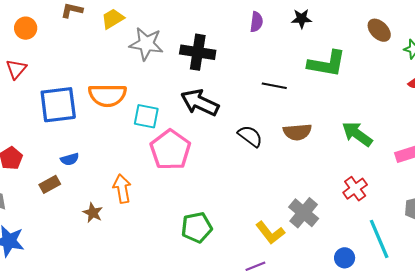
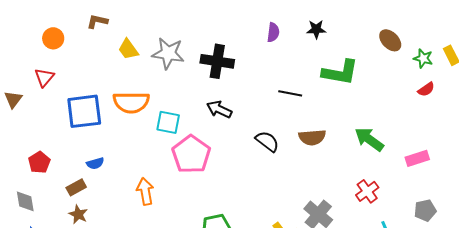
yellow trapezoid: (113, 19) -> (128, 49), moved, turned -95
black arrow: (200, 103) -> (219, 109), size x0.7
brown star: (93, 213) -> (78, 214), moved

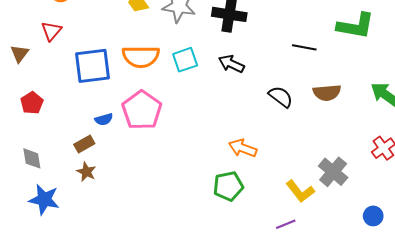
cyan square: (168, 122) -> (185, 60), moved, turned -30
pink pentagon: (191, 154) -> (142, 110), moved
red pentagon: (39, 162) -> (32, 103), moved
orange arrow: (145, 191) -> (243, 148), moved, turned -60

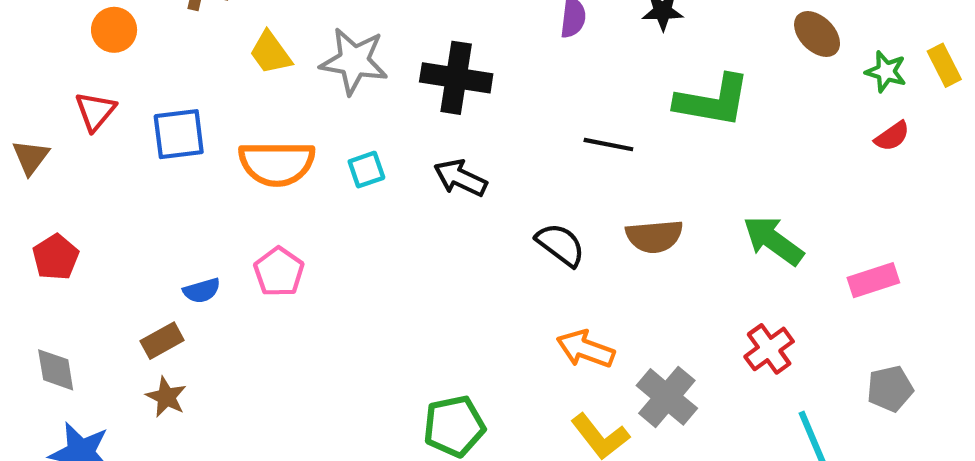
cyan square: (185, 60) -> (366, 170), size x0.7
blue square: (93, 66) -> (179, 134), moved, size x0.7
pink pentagon: (142, 110) -> (279, 272), size x0.6
orange arrow: (243, 148) -> (586, 349), moved

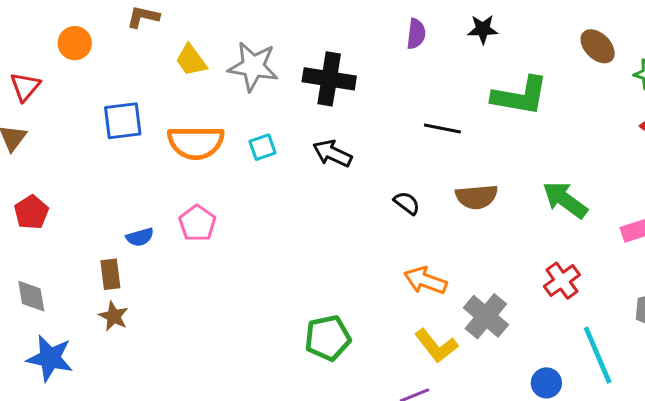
red triangle: (95, 111) -> (25, 87), moved
black semicircle: (560, 245) -> (407, 203), size x0.7
brown rectangle: (162, 341) -> (110, 274), turned -68

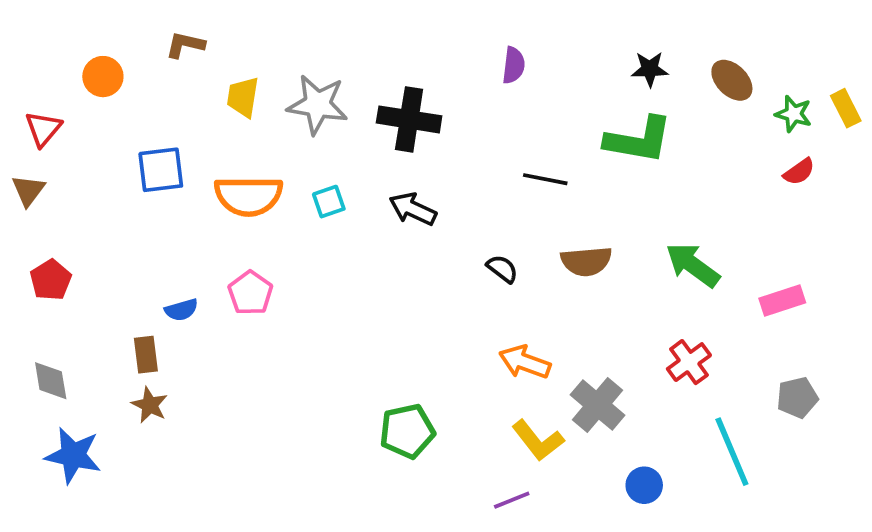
black star: (483, 29) -> (650, 69), moved
yellow trapezoid: (191, 60) -> (243, 97), turned 45
blue circle: (546, 383) -> (644, 485), moved

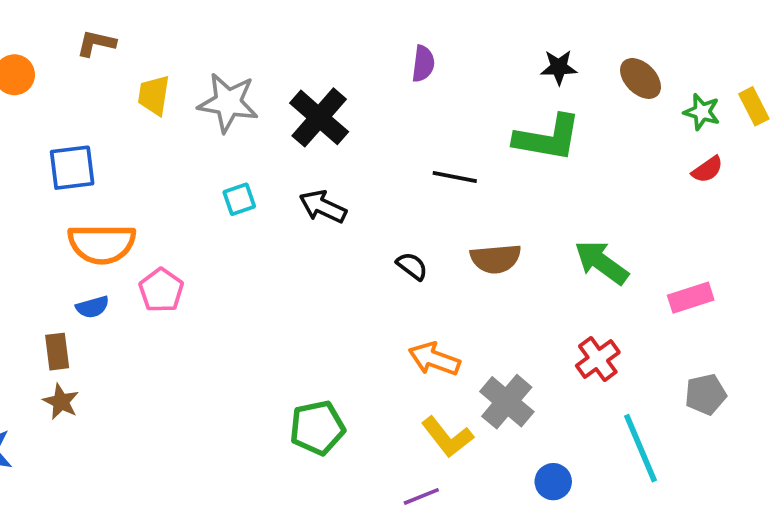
black cross: (409, 119) -> (319, 117), turned 32
orange semicircle: (249, 196) -> (102, 244), moved

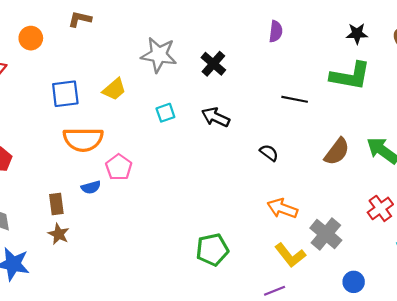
yellow trapezoid: (154, 95) -> (114, 89), moved, turned -140
black cross: (319, 117) -> (213, 64), size x0.7
brown semicircle: (496, 259) -> (337, 152), moved, turned -48
blue semicircle: (92, 307) -> (91, 187), moved

